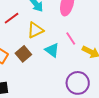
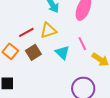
red line: (12, 18) -> (26, 32), moved

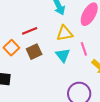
yellow triangle: (48, 30) -> (65, 33), moved

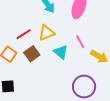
yellow triangle: (65, 33) -> (47, 33), moved

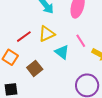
brown square: (32, 54) -> (35, 68), moved

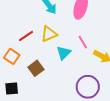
cyan triangle: (62, 52) -> (64, 53), turned 35

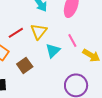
yellow triangle: (49, 34) -> (39, 31), turned -30

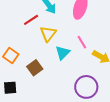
red line: (16, 33) -> (31, 20), moved

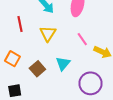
red line: (31, 20) -> (20, 24), moved, turned -63
cyan triangle: (63, 53) -> (63, 64), moved

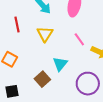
brown square: (37, 69) -> (42, 79), moved

